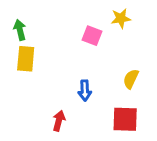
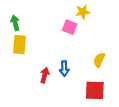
yellow star: (121, 18) -> (83, 12), moved
red arrow: (59, 121) -> (45, 75), moved

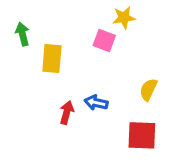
yellow rectangle: (20, 45) -> (52, 58), moved
blue arrow: (64, 69) -> (96, 103), turned 104

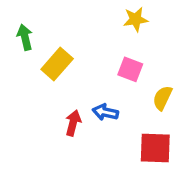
pink square: (104, 40) -> (130, 69), moved
yellow rectangle: (52, 58) -> (57, 64), turned 36

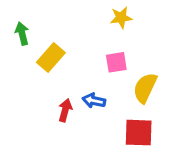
pink square: (130, 69) -> (116, 62), turned -30
yellow semicircle: (162, 98) -> (145, 88), size x1.4

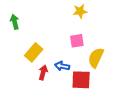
yellow rectangle: (51, 57) -> (34, 52), moved
red square: (139, 133) -> (81, 80), moved

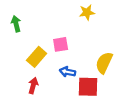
pink square: (77, 41) -> (61, 44), moved
red arrow: (43, 72) -> (33, 86), moved

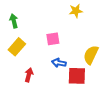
yellow rectangle: (37, 57) -> (17, 47), moved

